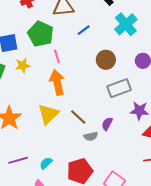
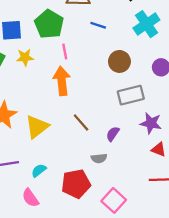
blue line: (84, 30) -> (98, 25), turned 48
yellow triangle: (48, 114) -> (37, 127), moved
gray semicircle: (91, 136) -> (99, 158), moved

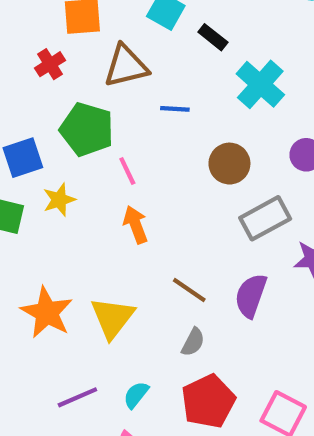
orange arrow: (62, 81) -> (136, 225), size x0.7
purple semicircle: (113, 134) -> (251, 296), size x1.5
gray semicircle: (99, 158) -> (193, 342), moved, turned -42

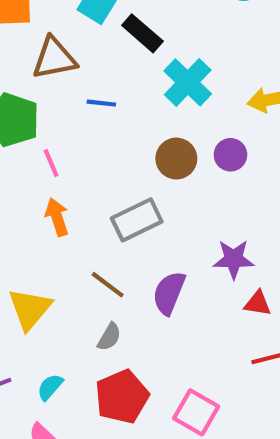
black rectangle: (213, 37) -> (142, 33), size x1.4
brown circle: (229, 164) -> (176, 159), moved
gray rectangle: (265, 218) -> (137, 220), moved

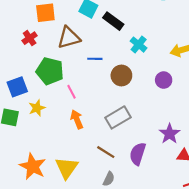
cyan cross: (188, 82) -> (139, 45), size x0.7
brown circle: (176, 159) -> (121, 75), moved
purple star: (234, 259) -> (170, 134), turned -30

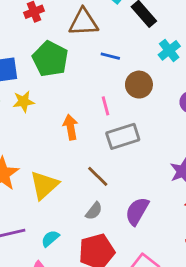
pink line: (72, 92) -> (105, 106), moved
purple semicircle: (138, 154) -> (137, 211), moved

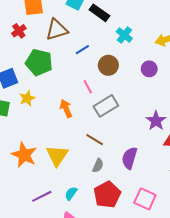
blue line: (110, 56) -> (82, 50), turned -32

